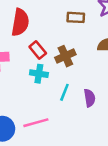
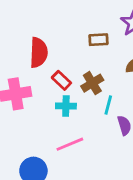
cyan line: (64, 92) -> (108, 105), moved
pink line: (36, 123) -> (70, 144), moved

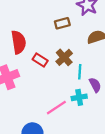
cyan cross: (66, 106) -> (79, 97), moved

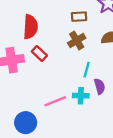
brown cross: (64, 57) -> (77, 41), moved
red rectangle: (40, 60) -> (39, 54), moved

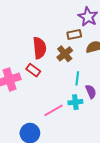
brown rectangle: (79, 17) -> (74, 34), moved
red semicircle: (30, 27) -> (39, 48), moved

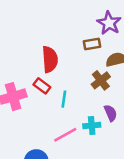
brown cross: (65, 54) -> (101, 80), moved
cyan line: (77, 78) -> (64, 99), moved

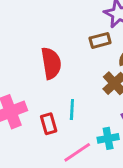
red rectangle: (42, 86) -> (49, 124), moved, turned 42

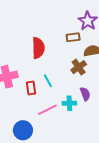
cyan line: (72, 110) -> (48, 81), turned -40

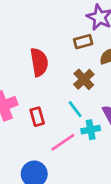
brown cross: (79, 67) -> (84, 79), moved
cyan line: (48, 81) -> (75, 109), moved

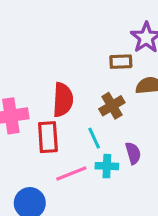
red semicircle: (39, 62) -> (63, 100), moved
red rectangle: (37, 117) -> (48, 137), size x1.4

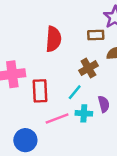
red semicircle: (63, 100) -> (53, 39), moved
cyan line: (94, 138) -> (75, 92), turned 63

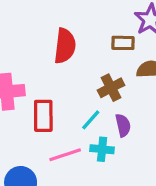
purple semicircle: (104, 104) -> (123, 125), moved

